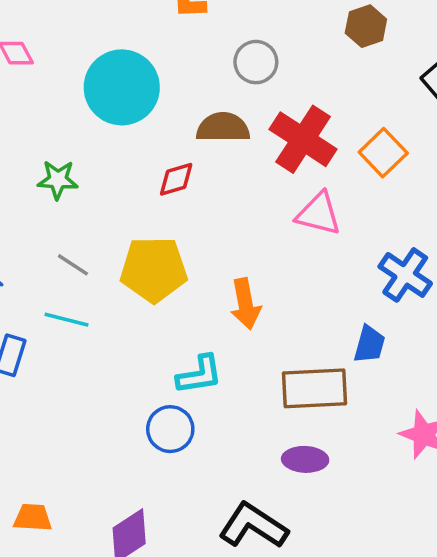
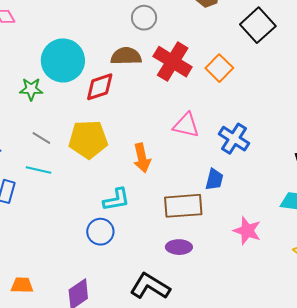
cyan circle: (122, 87) -> (63, 60), moved
red diamond: (176, 179) -> (100, 87), size x1.4
pink triangle: (318, 214) -> (186, 125), moved

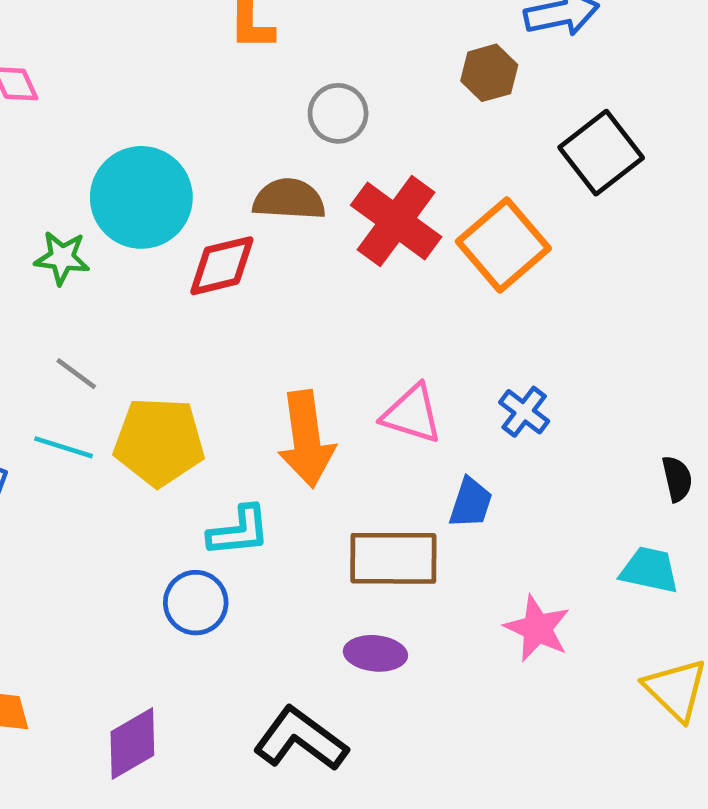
orange square: (219, 68) -> (503, 245), size x1.4
pink triangle: (186, 125) -> (412, 414), moved
yellow pentagon: (88, 139) -> (159, 442), moved
blue cross: (234, 139) -> (524, 412), size x0.7
orange arrow: (142, 158) -> (306, 439), size x1.4

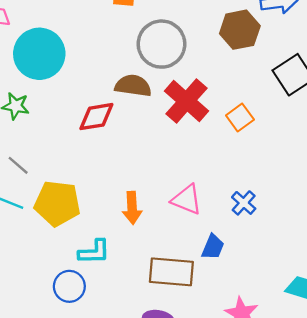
brown hexagon: (489, 73) -> (240, 30), size x1.4
gray circle: (338, 113) -> (161, 44), size x1.6
cyan circle: (141, 197) -> (39, 54), moved
orange square: (503, 245) -> (240, 118), size x0.6
orange arrow: (306, 439) -> (132, 208), size x0.7

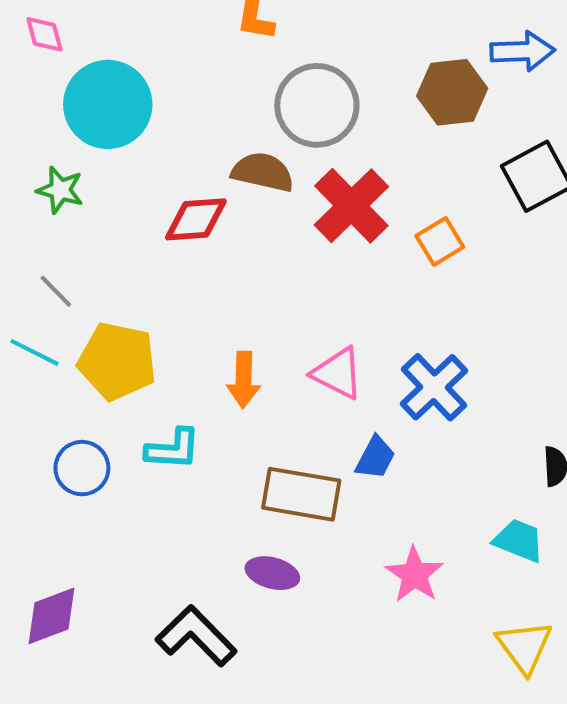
blue cross: (244, 203) -> (434, 387), size x1.6
blue circle: (69, 286) -> (82, 468), moved

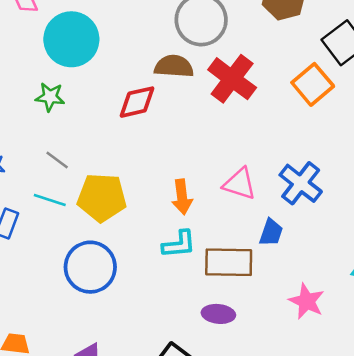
orange square: (440, 241) -> (313, 84), moved, size x1.4
cyan L-shape: (173, 449) -> (179, 244), moved
blue circle: (82, 468) -> (90, 267), size x1.5

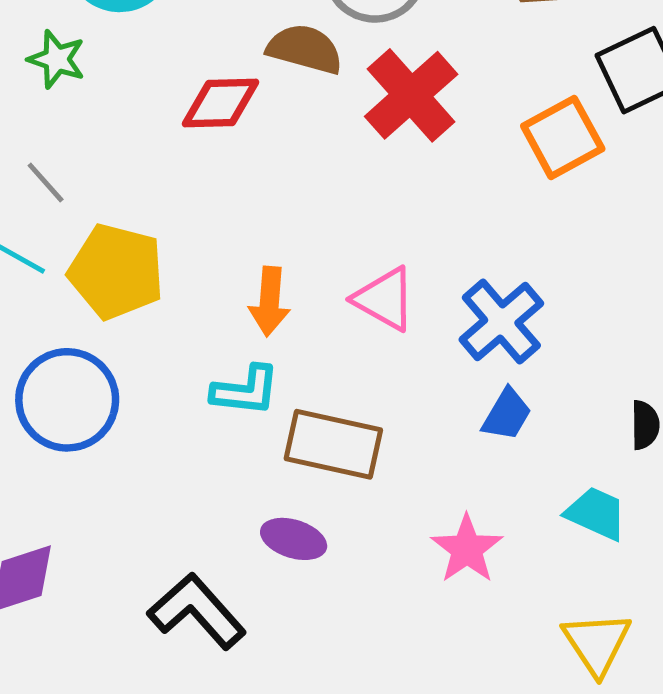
blue trapezoid: (271, 233) -> (507, 415), moved

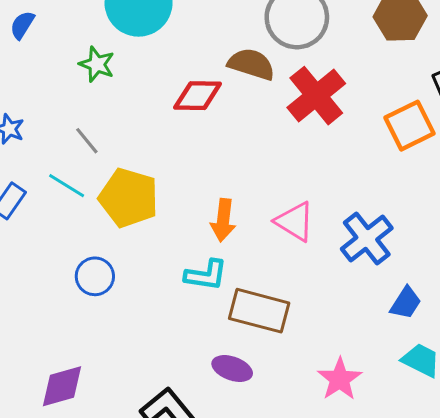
blue circle: (67, 400) -> (95, 276), size x0.6
blue trapezoid: (507, 415) -> (406, 303), moved

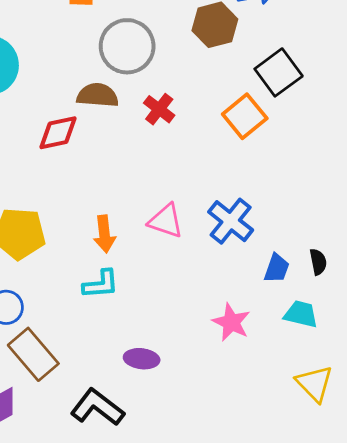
red cross: (316, 96) -> (159, 109), size x0.6
brown rectangle: (259, 311) -> (33, 354), moved, turned 48
pink star: (340, 379) -> (231, 322), moved

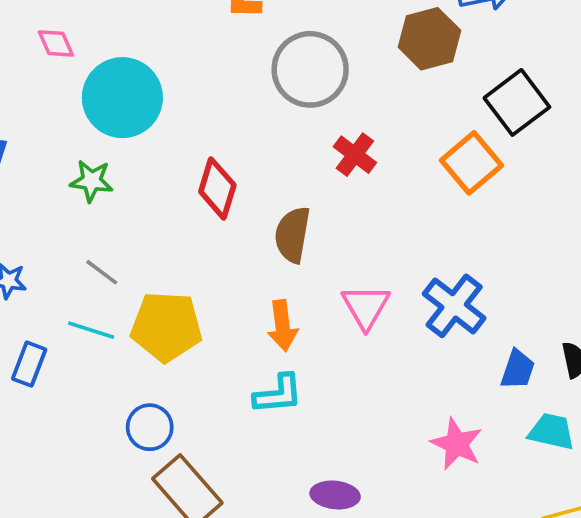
brown semicircle: (98, 95) -> (292, 235), moved, turned -84
red diamond: (58, 133) -> (217, 188), turned -60
pink triangle: (166, 221) -> (366, 307), turned 42

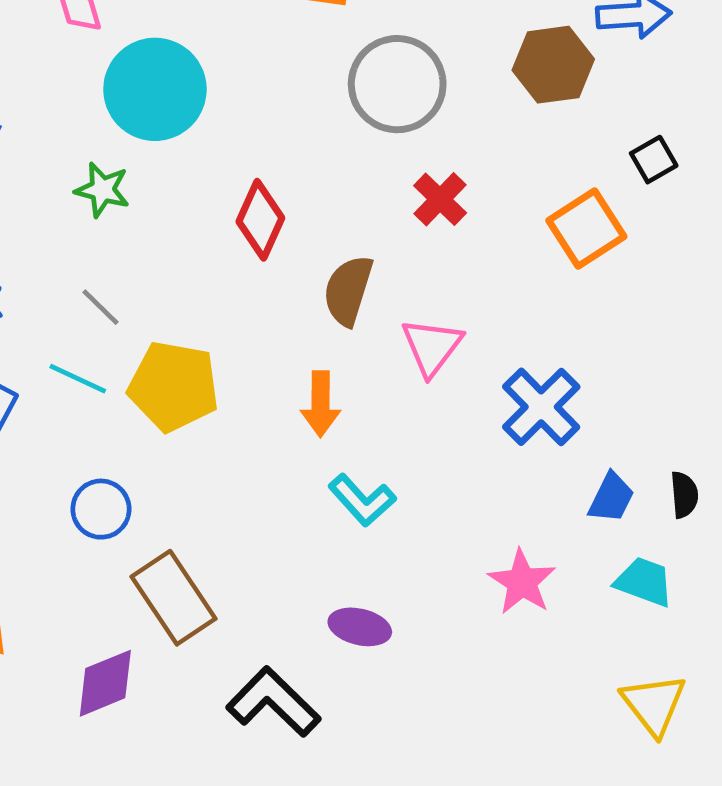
black square: (517, 102) -> (654, 160), size x0.6
pink triangle: (366, 307) -> (432, 347), moved
cyan L-shape: (278, 394) -> (362, 500), moved, turned 46
blue circle: (150, 427) -> (101, 509), moved

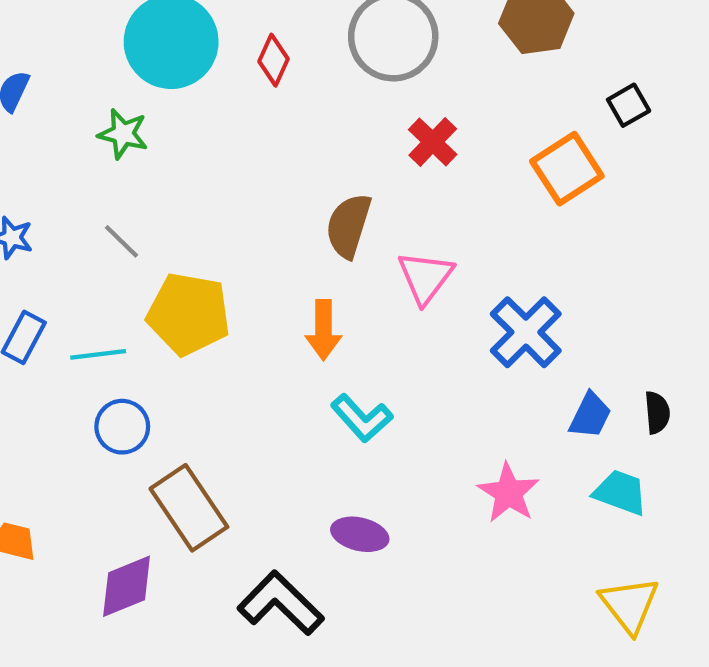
red diamond: (260, 220) -> (273, 60), moved, size x0.7
cyan line: (78, 379) -> (98, 354), moved, turned -32

